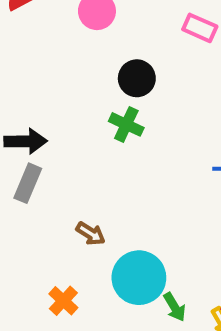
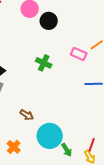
pink rectangle: (200, 28) -> (79, 54), moved
black circle: (137, 78) -> (49, 21), moved

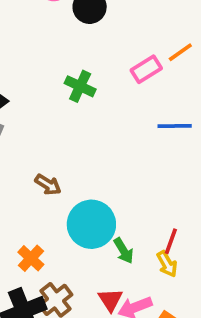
pink rectangle: (79, 54) -> (146, 69), turned -56
orange cross: (14, 147) -> (31, 258), moved

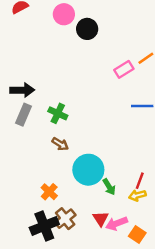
green cross: (80, 86) -> (58, 113), moved
yellow arrow: (167, 264) -> (137, 195), turned 105

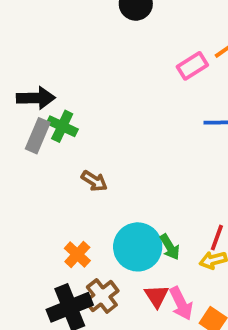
green cross: (58, 113) -> (62, 126), moved
cyan circle: (88, 170) -> (138, 247), moved
pink arrow: (117, 224) -> (181, 304), turned -95

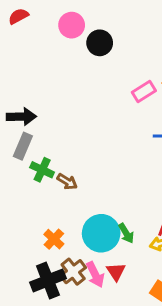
green cross: (62, 126) -> (42, 170), moved
pink arrow: (181, 304) -> (95, 275), moved

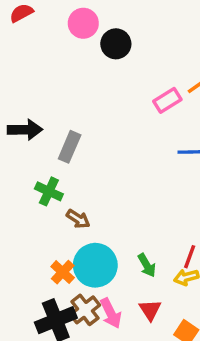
gray rectangle: (23, 146) -> (70, 147), moved
brown arrow: (67, 182) -> (78, 219), moved
cyan circle: (101, 233) -> (95, 265), moved
red triangle: (116, 272) -> (150, 310), moved

